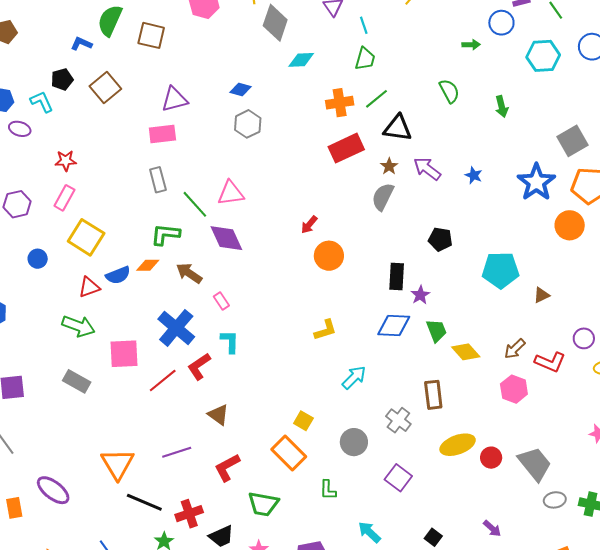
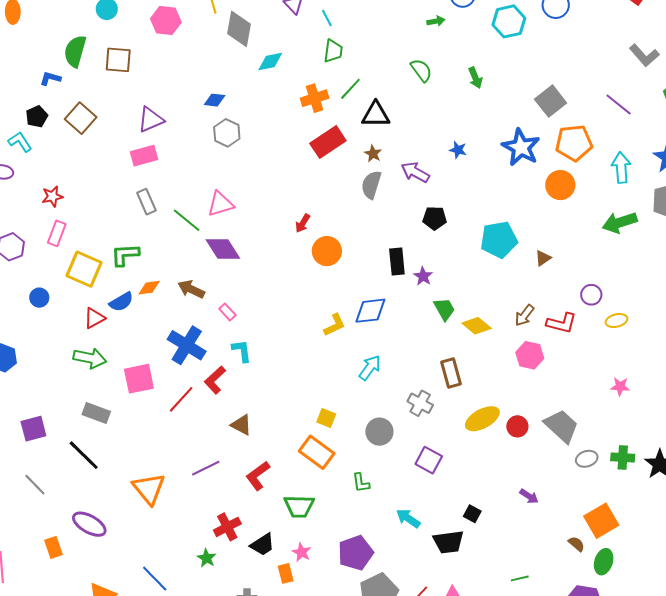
purple arrow: (427, 169) -> (415, 172), moved
green L-shape: (165, 234) -> (125, 255), moved
blue diamond: (394, 326) -> (370, 311), moved
black line: (144, 502) -> (84, 455), moved, turned 30

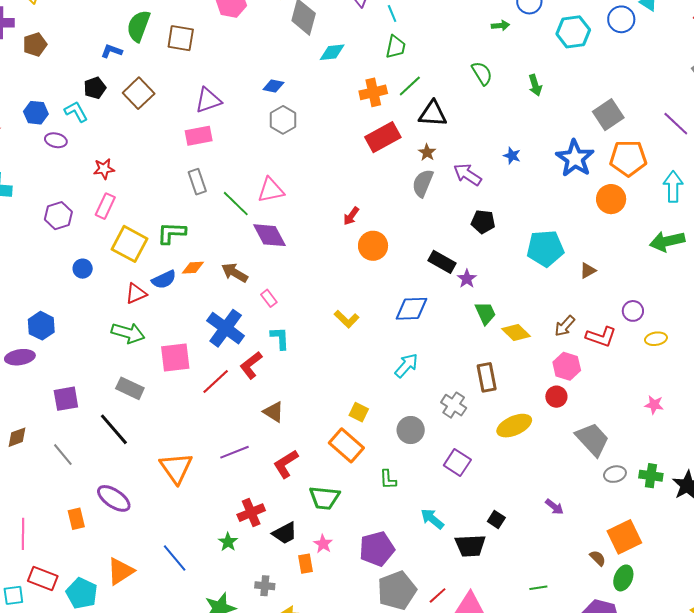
black rectangle: (397, 261) -> (442, 262), turned -60
yellow L-shape: (335, 325) -> (347, 319), moved, turned 65
red circle: (517, 426) -> (556, 397), moved

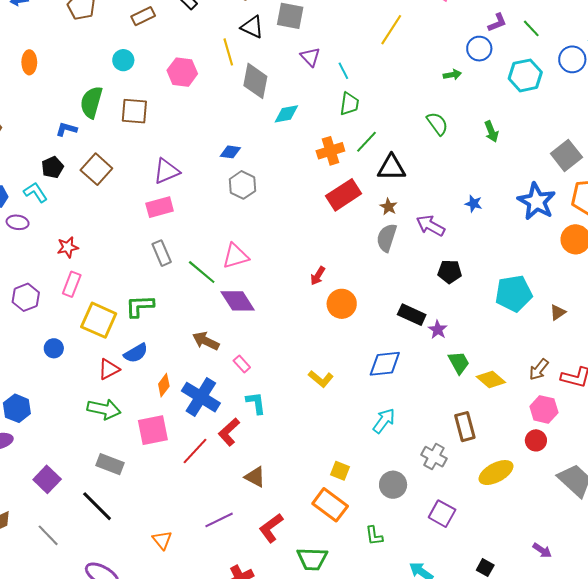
orange diamond: (193, 268) -> (164, 385), moved, turned -45
purple square: (66, 399) -> (47, 479), turned -32
orange triangle: (176, 468) -> (162, 540), size x0.6

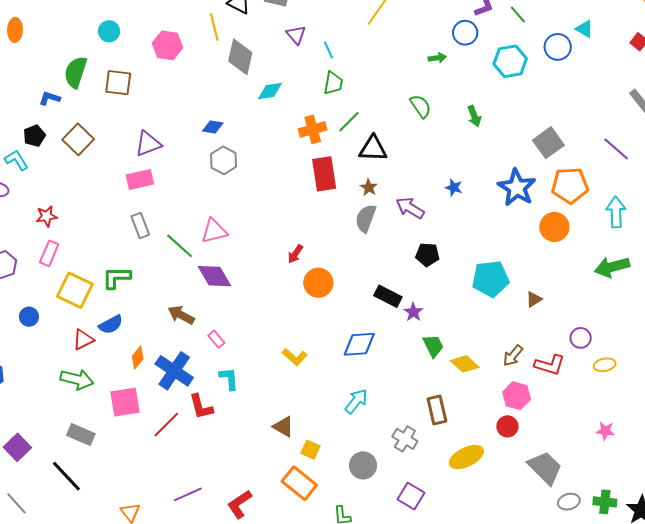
red rectangle: (344, 195) -> (324, 174), turned -68
red L-shape: (229, 432) -> (201, 407), turned -64
brown triangle: (255, 477) -> (283, 427), moved

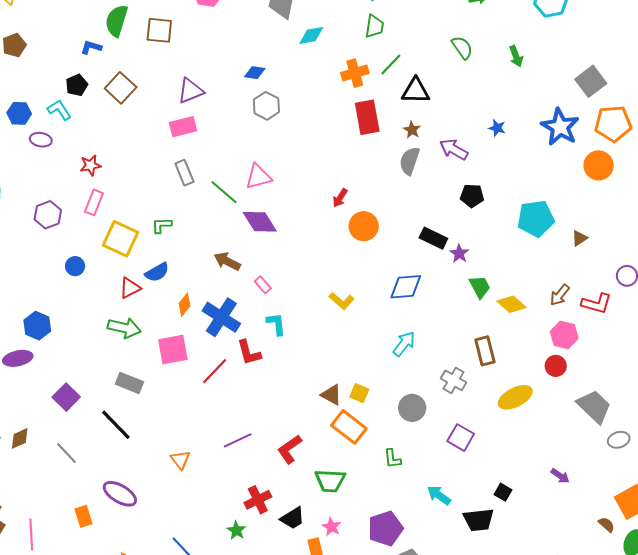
green L-shape: (116, 278) -> (162, 225), size x0.7
brown triangle: (283, 427) -> (331, 395), moved

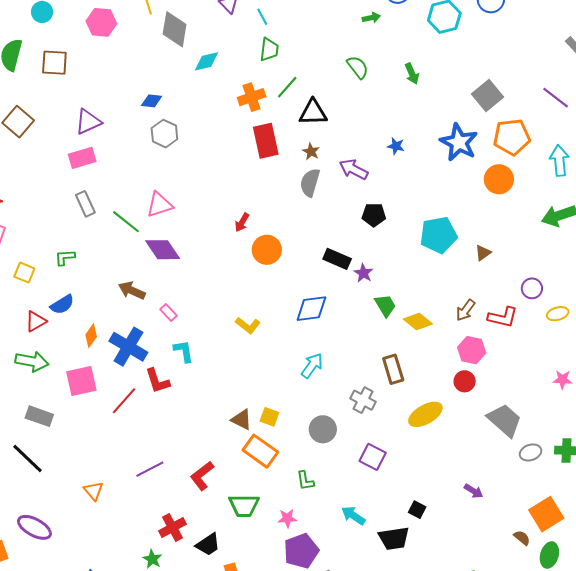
yellow square: (120, 239) -> (24, 273), size x0.6
pink star: (331, 527) -> (287, 518), moved, turned -30

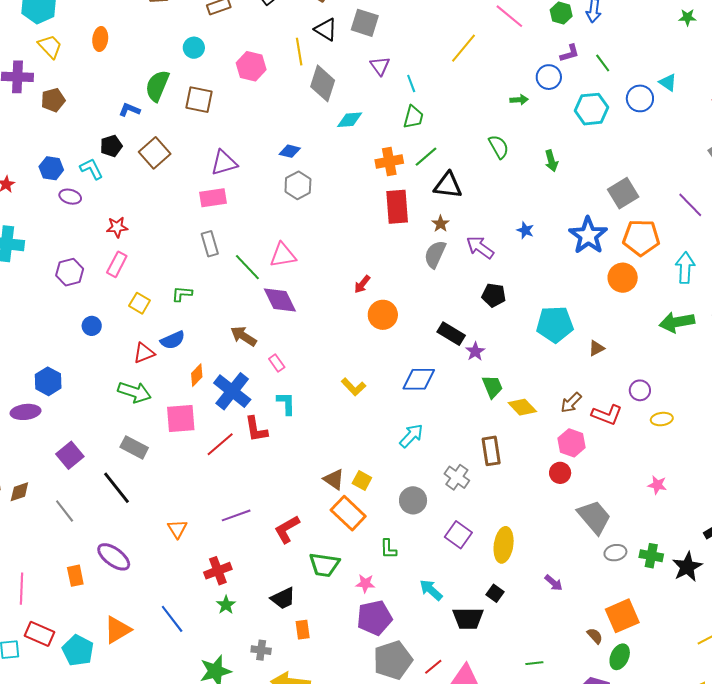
yellow ellipse: (425, 414) -> (504, 545), moved, turned -60
red cross: (172, 528) -> (218, 571), moved

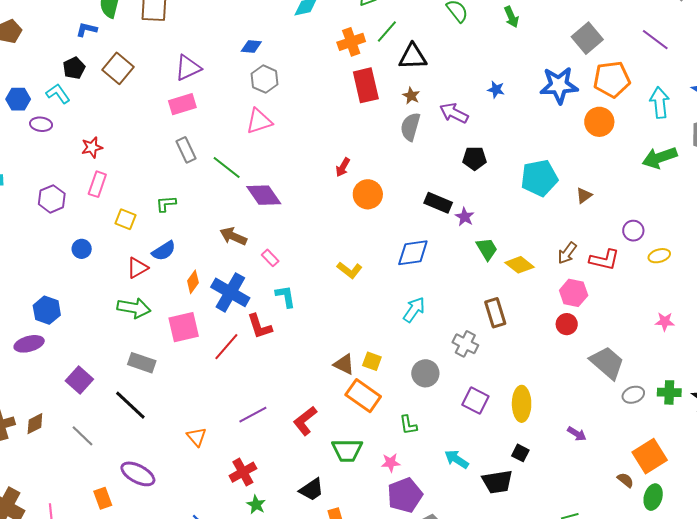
blue star: (588, 235) -> (559, 85), turned -30
pink triangle: (283, 255) -> (259, 121), moved

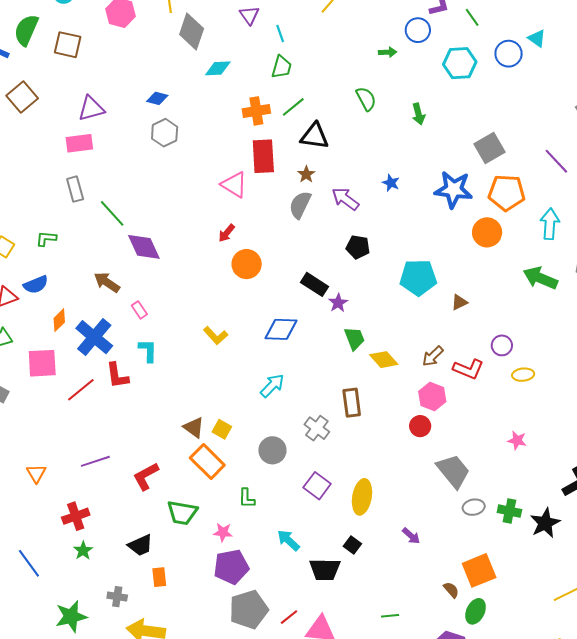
pink triangle: (259, 121) -> (234, 185), moved, turned 40
green arrow: (660, 158) -> (540, 278), turned 32

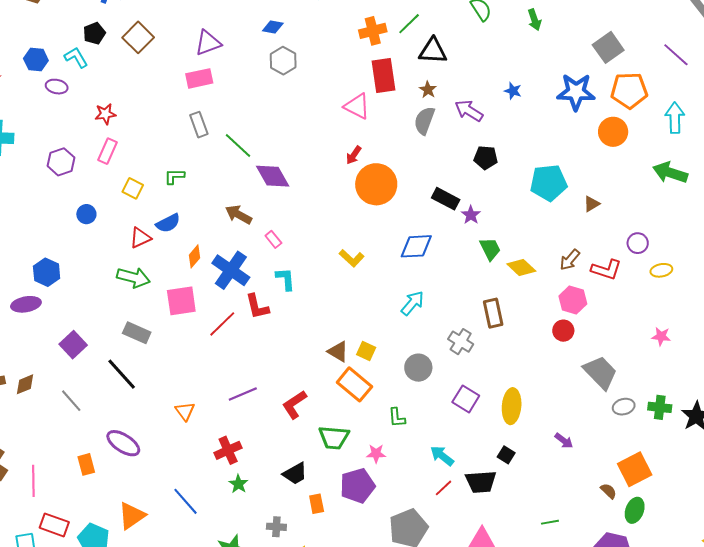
orange circle: (247, 264) -> (376, 184), size x1.4
purple pentagon: (231, 567) -> (357, 486), moved
red line: (289, 617) -> (443, 488), moved

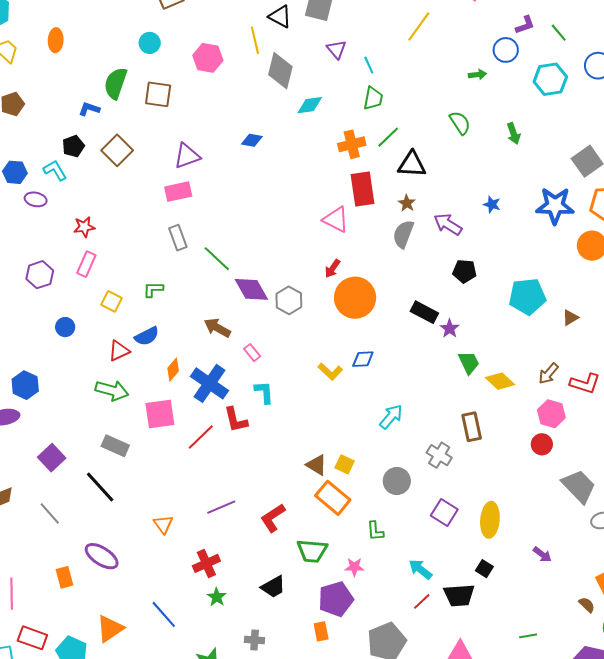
gray hexagon: (283, 61) -> (289, 300), moved
blue diamond: (416, 246) -> (363, 359), moved, size x0.7
orange rectangle: (317, 504) -> (321, 631), moved

